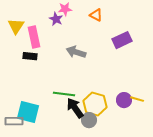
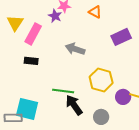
pink rectangle: (34, 37) -> (33, 34), turned 40
black rectangle: (30, 56) -> (31, 61), moved
yellow hexagon: (95, 104) -> (101, 80), moved
gray circle: (89, 120) -> (101, 117), moved

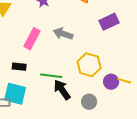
pink rectangle: (33, 34) -> (32, 39), moved
black rectangle: (31, 61) -> (19, 67), moved

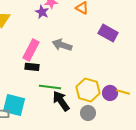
purple rectangle: (109, 22) -> (108, 33), turned 54
yellow hexagon: (89, 65) -> (88, 90), moved
black rectangle: (19, 67) -> (32, 67), moved

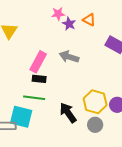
purple star: (42, 12) -> (69, 24), moved
green line: (50, 87) -> (34, 98), moved

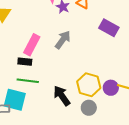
gray arrow: (69, 57) -> (63, 40), turned 108
black rectangle: (39, 79) -> (25, 62), moved

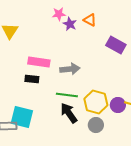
gray arrow: (63, 40) -> (70, 69), moved, turned 48
pink rectangle: (32, 45) -> (39, 62), turned 70
green line: (28, 81) -> (67, 95), moved

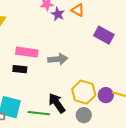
green line: (67, 95) -> (39, 113), moved

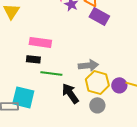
purple rectangle: (104, 35) -> (99, 16), moved
gray arrow: (58, 59) -> (88, 65), moved
green line: (39, 113) -> (51, 73), moved

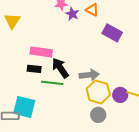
purple rectangle: (99, 16) -> (112, 33), moved
black arrow: (70, 93) -> (60, 68), moved

